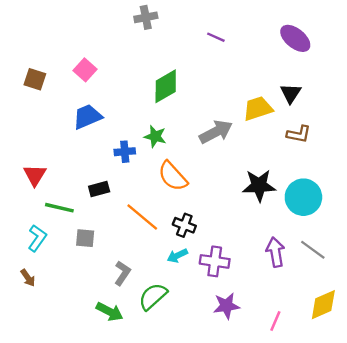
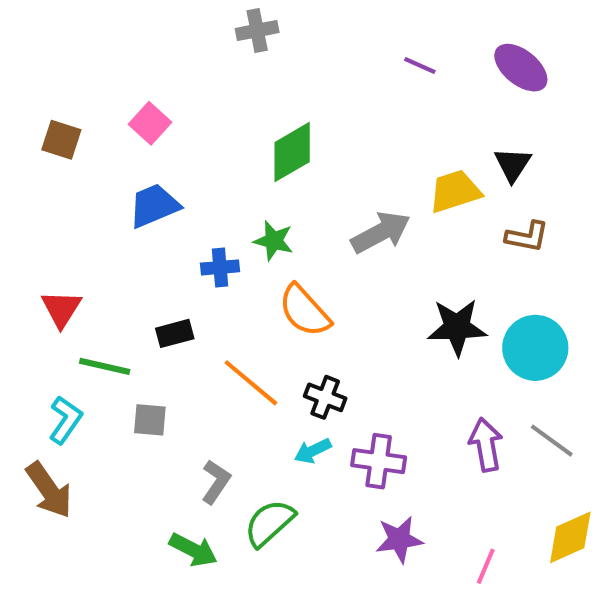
purple line: (216, 37) -> (420, 66), moved
brown arrow: (28, 278) -> (49, 490), size x1.8

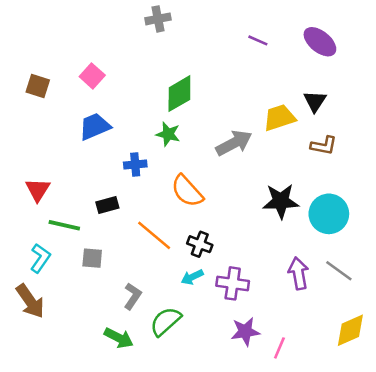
green star: (274, 241) -> (168, 134), moved
pink line: (486, 566) -> (279, 348), moved

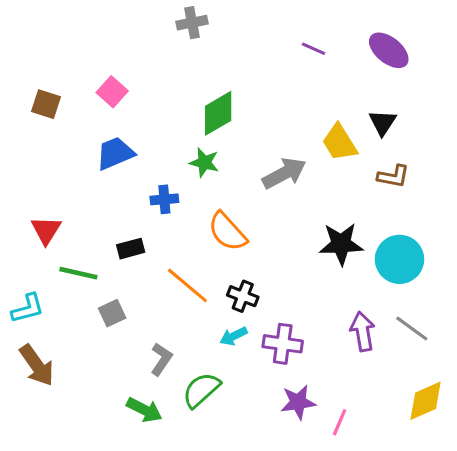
yellow trapezoid: (279, 118) -> (340, 143), turned -104
cyan L-shape: (40, 258) -> (28, 308), moved, turned 40
gray square: (92, 258) -> (112, 313), turned -30

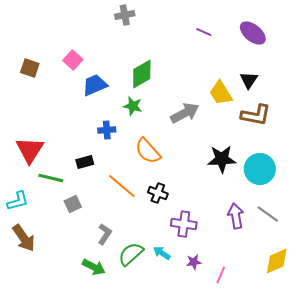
blue trapezoid: (115, 153) -> (95, 85), moved
brown L-shape: (393, 176) -> (256, 115), size x1.4
red triangle: (46, 230) -> (30, 150), size x1.4
cyan arrow: (234, 336) -> (162, 253), moved, turned 60
purple star: (298, 402) -> (194, 262), size x0.7

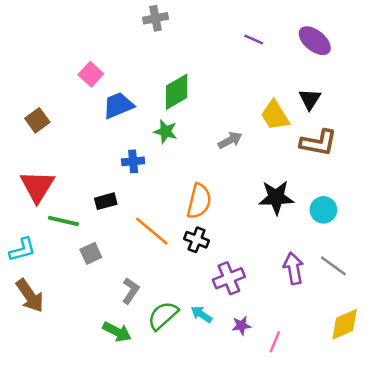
brown square: (30, 68) -> (37, 120), moved, turned 36
gray arrow: (185, 113) -> (230, 140), size x0.7
orange semicircle: (148, 151) -> (199, 201), moved, turned -124
cyan circle: (260, 169) -> (323, 210), size x0.7
purple cross: (184, 224) -> (229, 278), turned -30

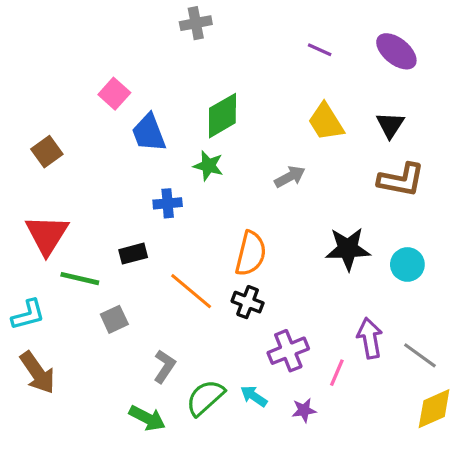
blue trapezoid: (118, 105) -> (149, 133), turned -88
yellow trapezoid: (275, 115) -> (326, 122), moved
gray line: (333, 266) -> (420, 355), moved
pink line: (275, 342) -> (337, 373), moved

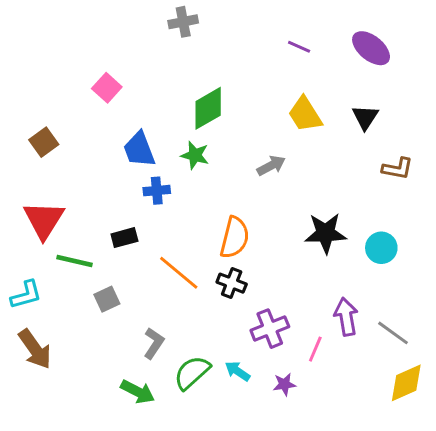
blue trapezoid: (149, 133) -> (139, 149), moved
brown L-shape: (401, 180) -> (397, 169), moved, size x0.7

